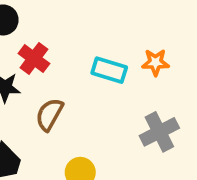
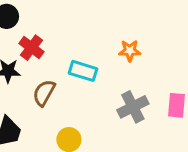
cyan rectangle: (109, 70) -> (83, 71), moved

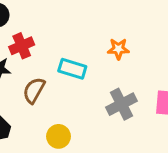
red cross: (31, 48) -> (22, 46), turned 30

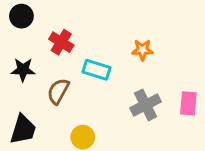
red cross: (22, 46) -> (61, 42), moved, turned -35

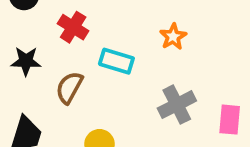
orange star: (142, 50) -> (173, 37), turned -30
pink rectangle: (188, 103) -> (230, 120), moved

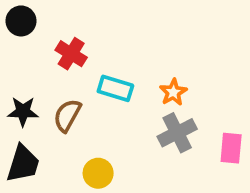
orange star: (173, 37) -> (173, 92), moved
black star: (26, 61) -> (23, 112), moved

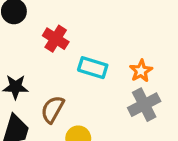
brown semicircle: (67, 115) -> (52, 109), moved

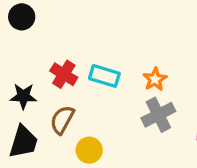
red cross: (56, 39) -> (64, 74), moved

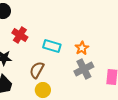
red cross: (64, 74) -> (20, 35), moved
brown semicircle: (62, 120) -> (37, 70), moved

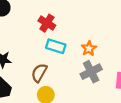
red cross: (20, 35) -> (47, 23), moved

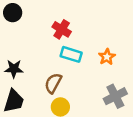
gray cross: (91, 72) -> (115, 96), moved

